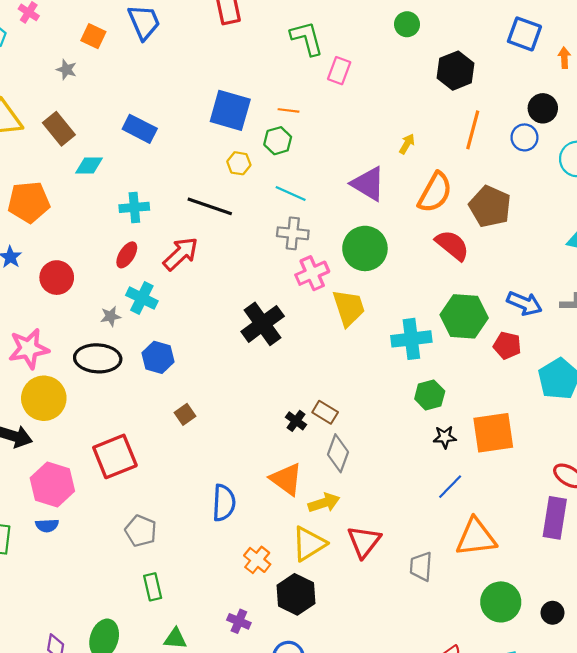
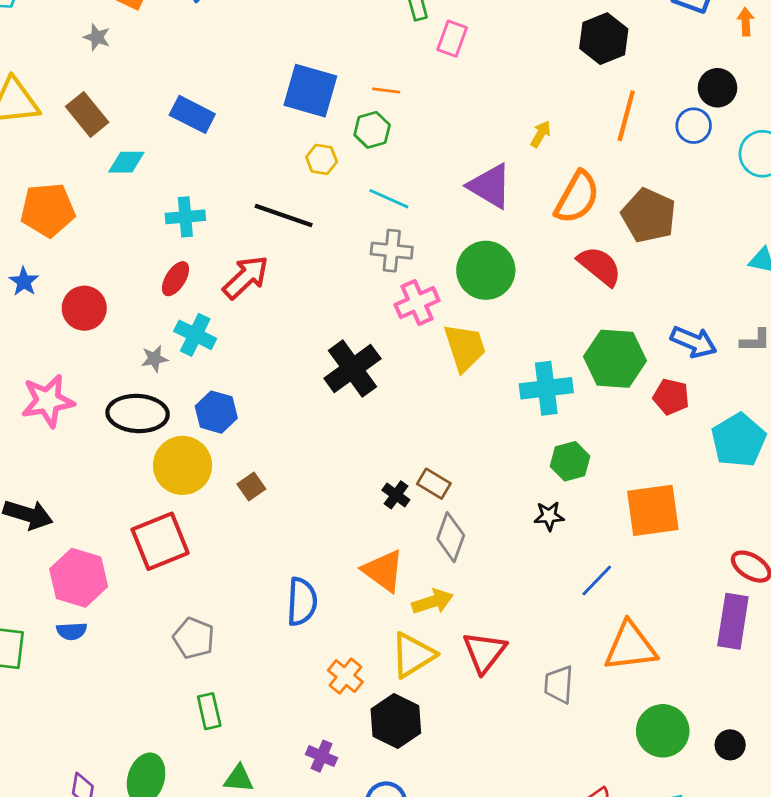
yellow circle: (44, 398) -> (183, 465), moved
black star: (445, 437) -> (549, 516), moved

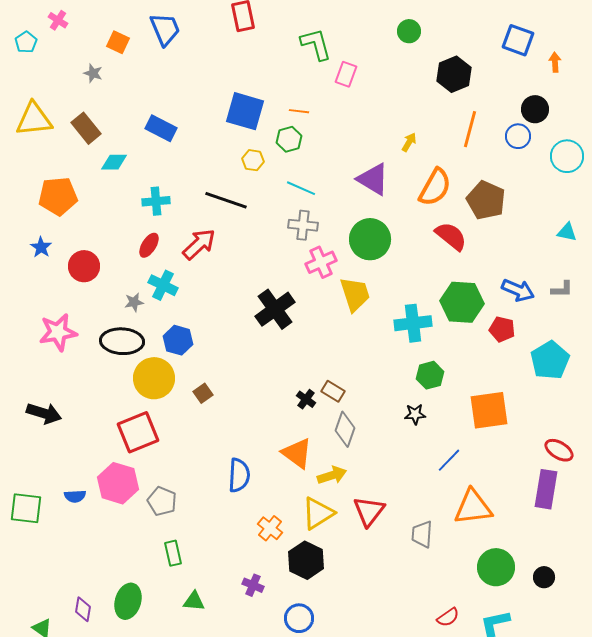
pink hexagon: (79, 578) -> (118, 483), moved

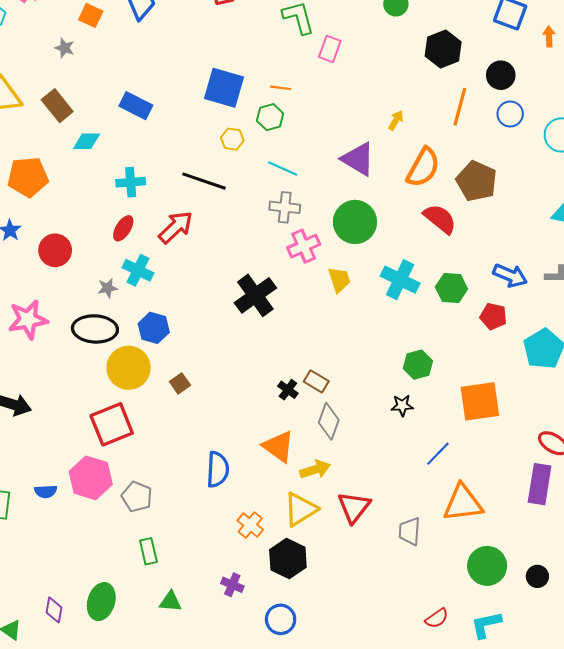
black circle: (535, 109) -> (501, 75), moved
yellow trapezoid: (355, 294) -> (339, 280), size x0.7
green hexagon: (462, 302) -> (451, 288), size x0.7
cyan cross: (413, 323) -> (400, 280), moved, turned 33

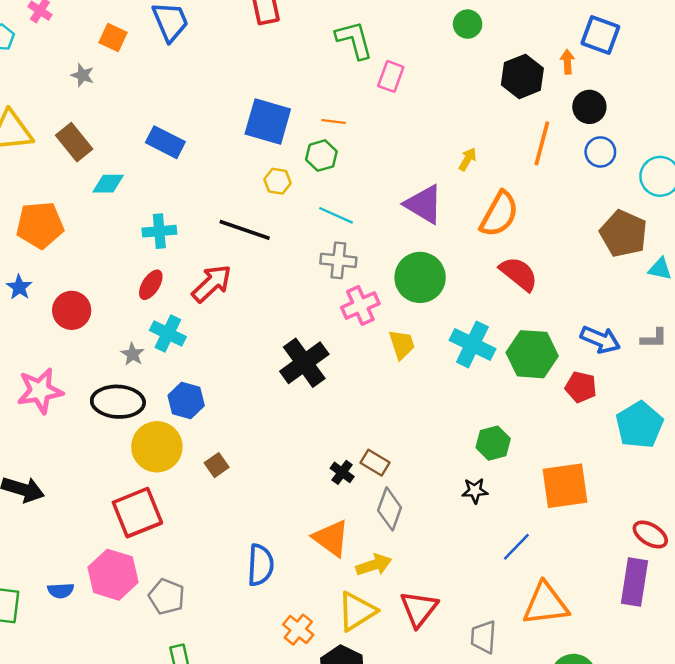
orange arrow: (549, 36) -> (567, 62), moved
brown pentagon: (477, 181) -> (624, 234), moved
gray star: (108, 288) -> (133, 354), turned -30
green hexagon: (451, 288) -> (532, 354), size x1.4

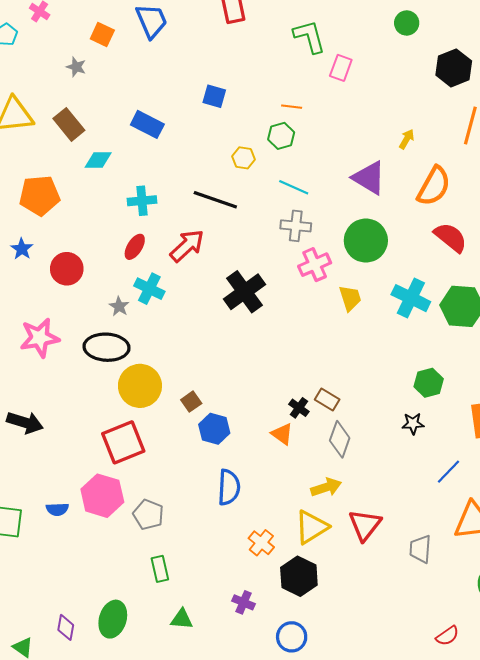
blue square: (268, 122) -> (214, 96), moved, size x0.6
black cross: (304, 363) -> (245, 292), moved
blue hexagon: (186, 400) -> (214, 429), moved
orange triangle: (331, 538) -> (282, 434), moved, size x0.7

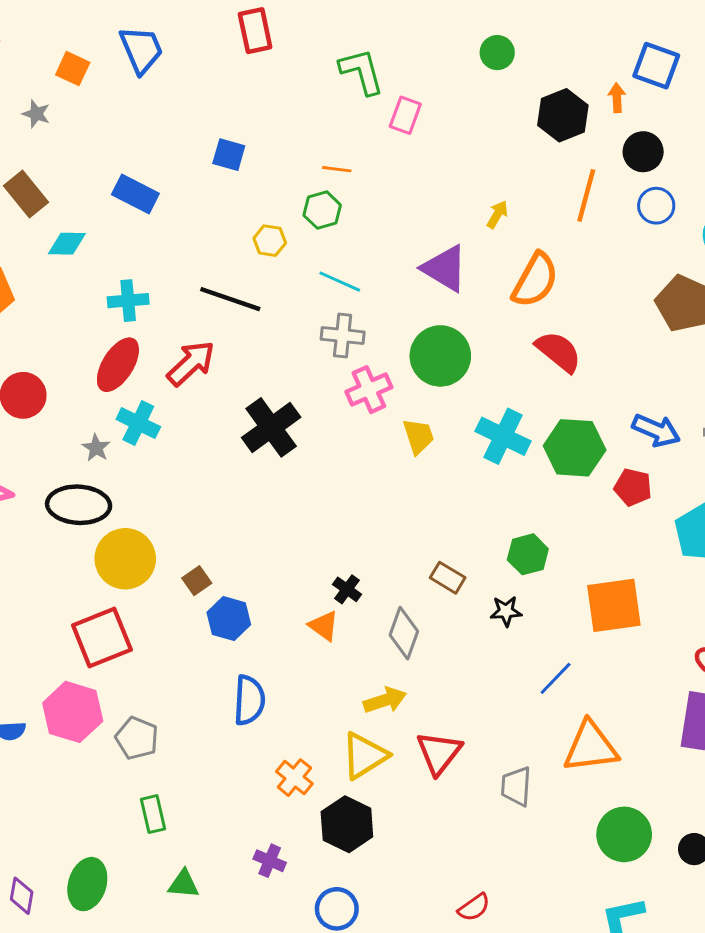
red ellipse: (135, 247) -> (118, 365), size x1.5
brown rectangle: (327, 399) -> (448, 578), moved
red semicircle: (447, 636) -> (474, 907), moved

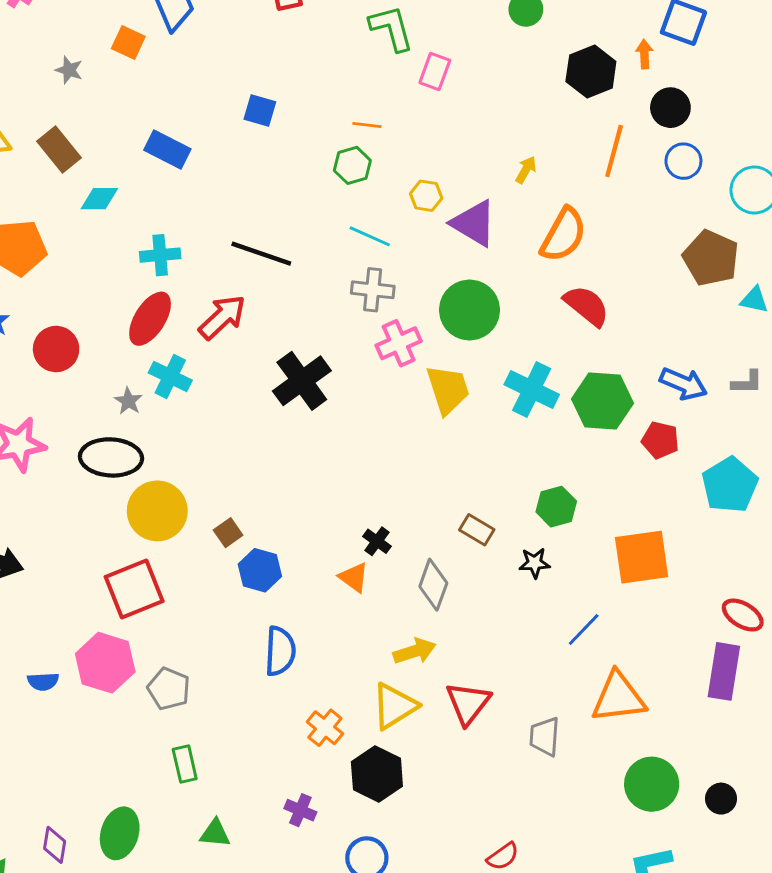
orange square: (73, 69) -> (128, 43), moved
yellow hexagon: (270, 241) -> (426, 196), moved
yellow trapezoid: (418, 436) -> (448, 390), size x1.4

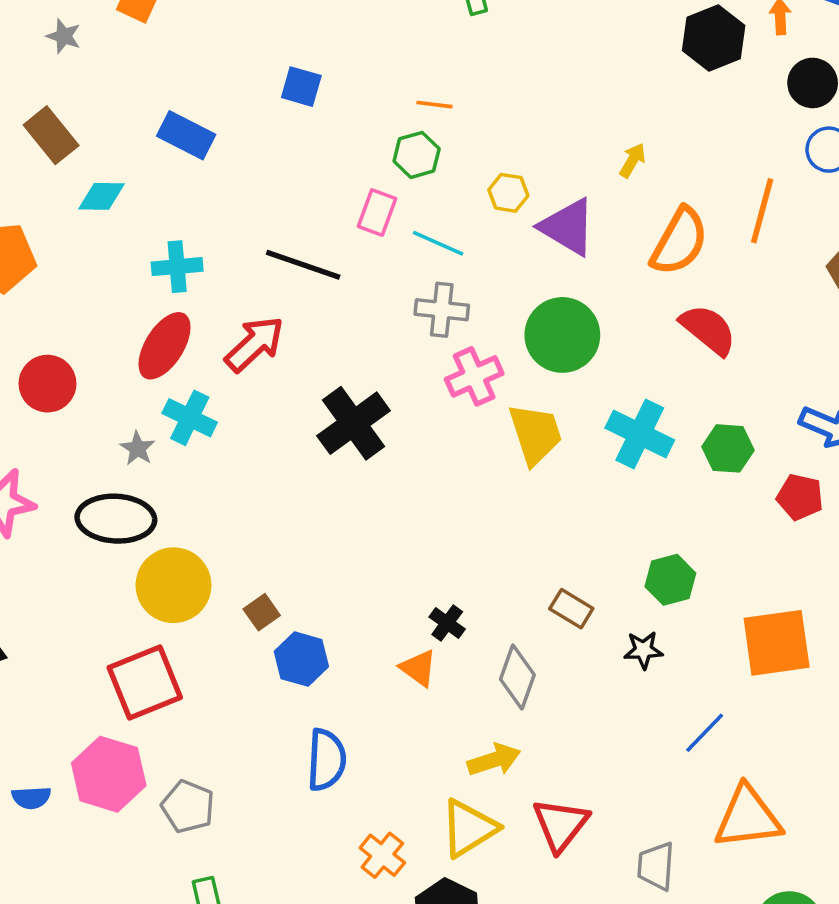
pink rectangle: (435, 71) -> (377, 213), moved
orange line: (614, 151) -> (762, 211), moved
green hexagon: (602, 401) -> (728, 448), size x0.7

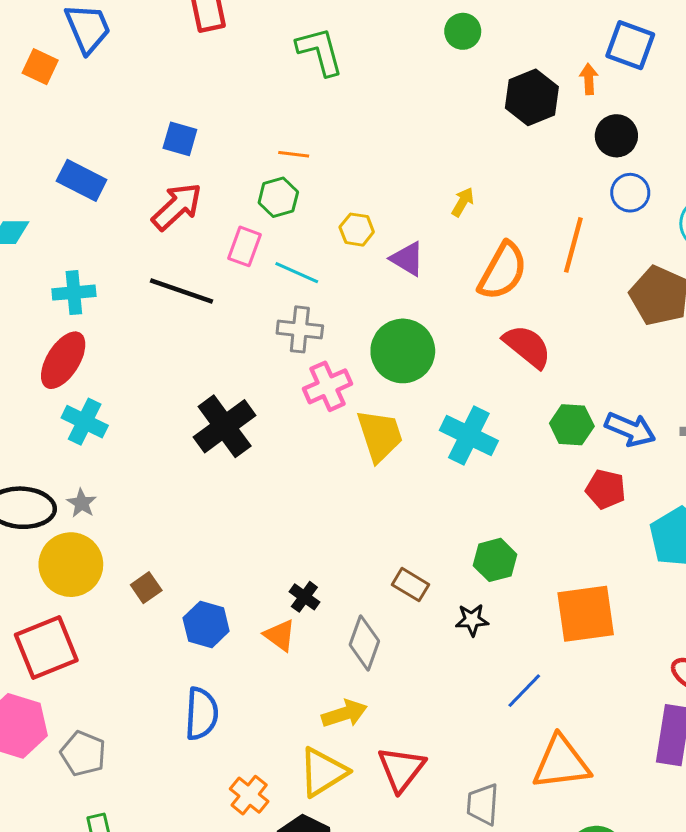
purple triangle: (568, 227) -> (407, 259), size x0.7
red arrow: (255, 344) -> (177, 207), moved
gray star: (137, 448) -> (82, 503), moved
green hexagon: (728, 448) -> (572, 425), moved
blue hexagon: (301, 659) -> (206, 625), moved

